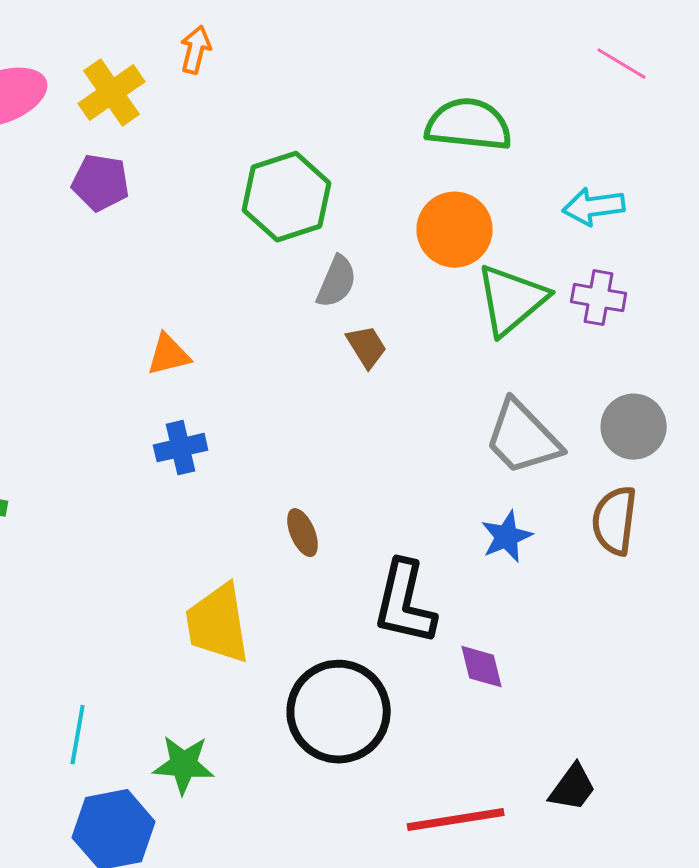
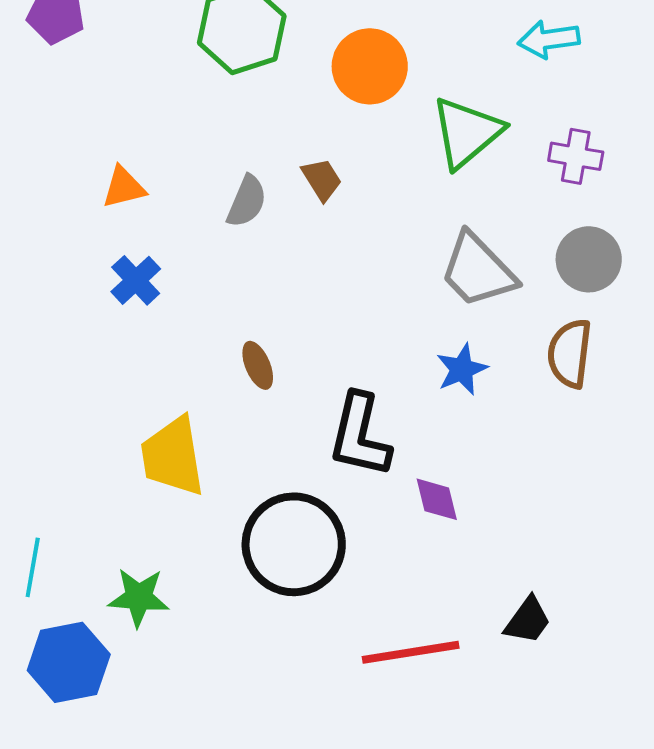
orange circle: (455, 230) -> (370, 66), moved
gray semicircle: (337, 282) -> (247, 201), moved
purple cross: (599, 298) -> (576, 156), moved
blue cross: (181, 448) -> (136, 280), turned -30

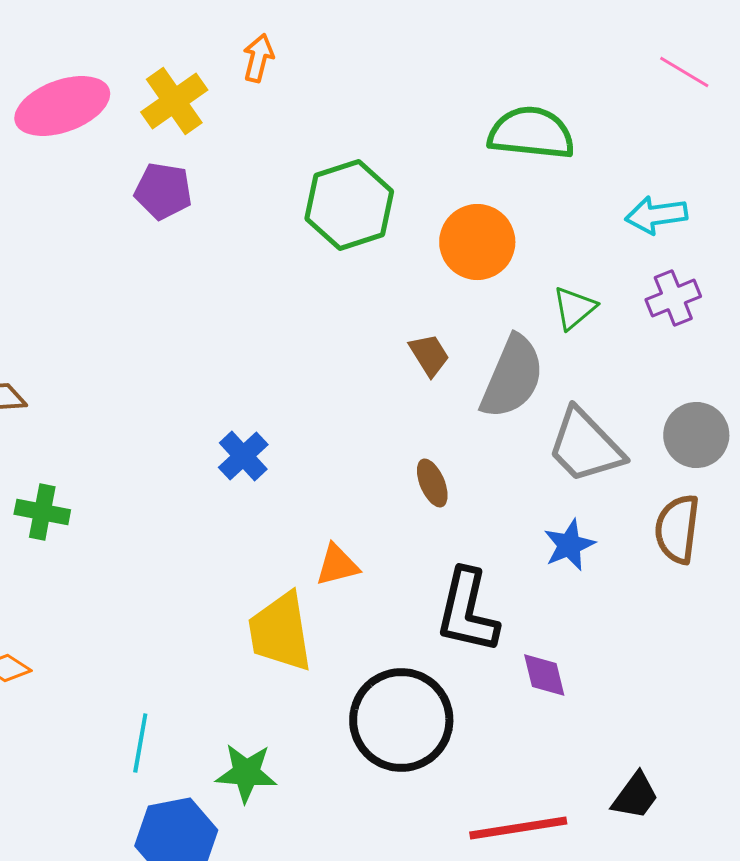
green triangle: (467, 132) -> (574, 308), size x0.6
purple cross: (576, 156) -> (673, 298), moved, turned -32
orange triangle: (124, 187) -> (337, 565), moved
gray semicircle: (247, 201) -> (512, 377), moved, size x1.6
brown ellipse: (258, 365) -> (432, 483), moved

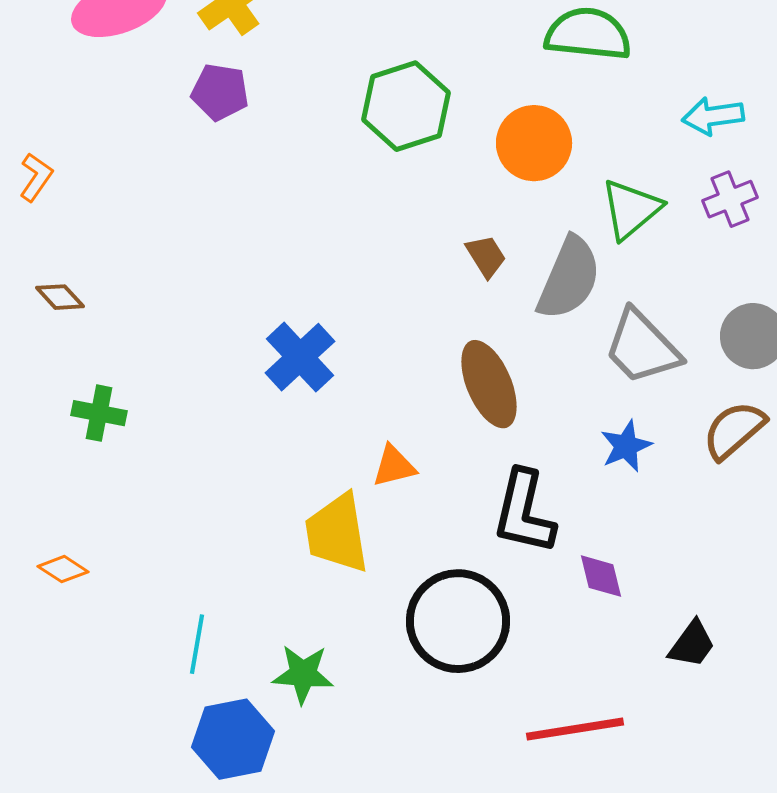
green triangle: (574, 308) -> (631, 209), size x1.4
blue cross: (243, 456) -> (300, 357), size x1.4
brown ellipse: (432, 483) -> (489, 384), size x1.8
brown semicircle: (677, 529) -> (734, 430), turned 42
black trapezoid: (635, 796) -> (692, 644), moved

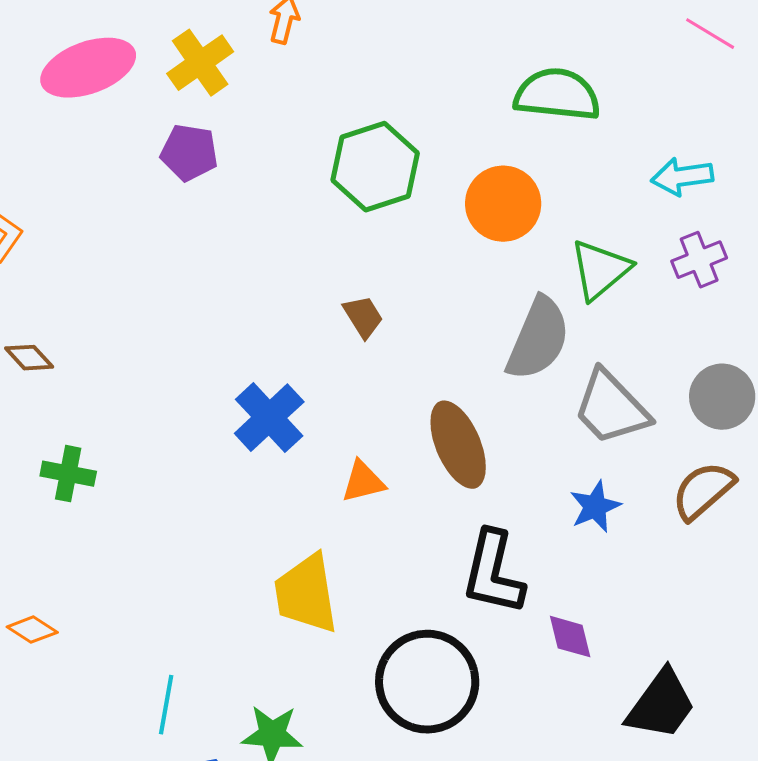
brown trapezoid: (486, 256) -> (363, 317), moved
orange triangle: (394, 466) -> (363, 482), moved
black trapezoid: (692, 644) -> (661, 705), size x1.5

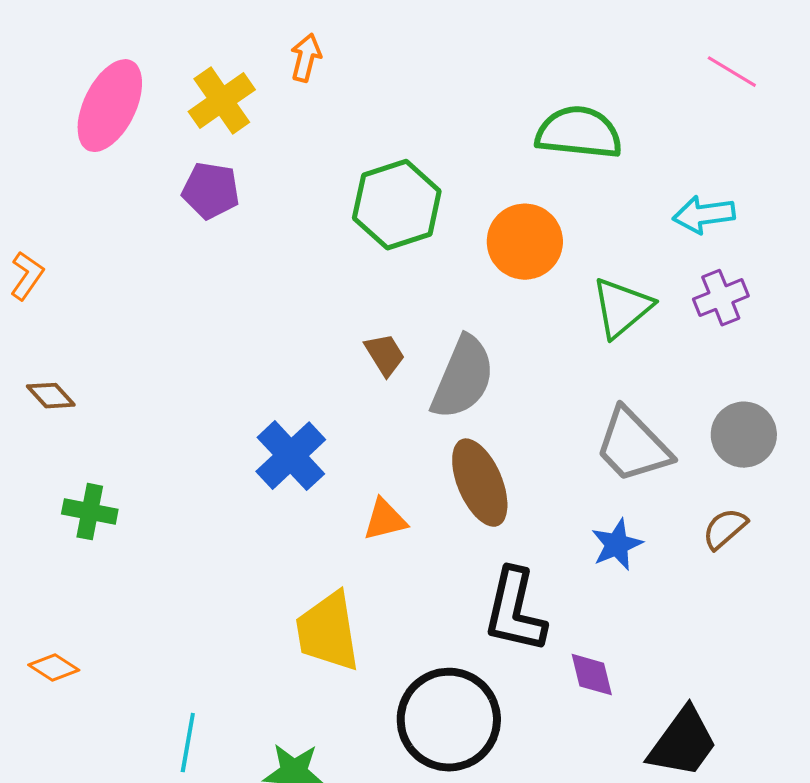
pink ellipse: (88, 68) -> (110, 106), turned -44
gray semicircle: (538, 339) -> (463, 378), moved
brown semicircle: (703, 491) -> (725, 529), size x0.7

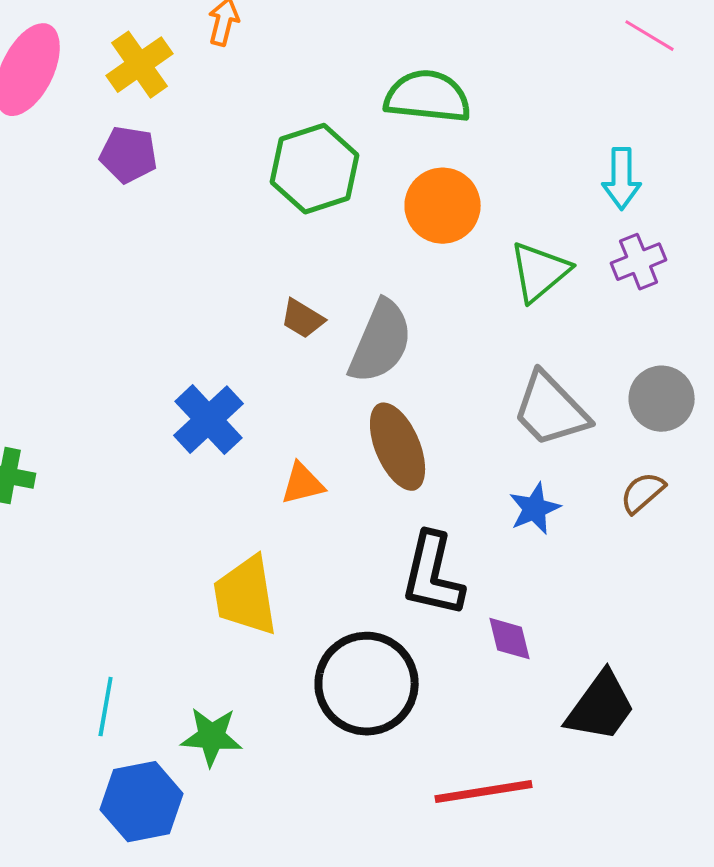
green semicircle: (579, 133) -> (428, 97), moved
cyan arrow: (704, 215) -> (622, 179), turned -82
brown trapezoid: (385, 355) -> (303, 319), turned 153

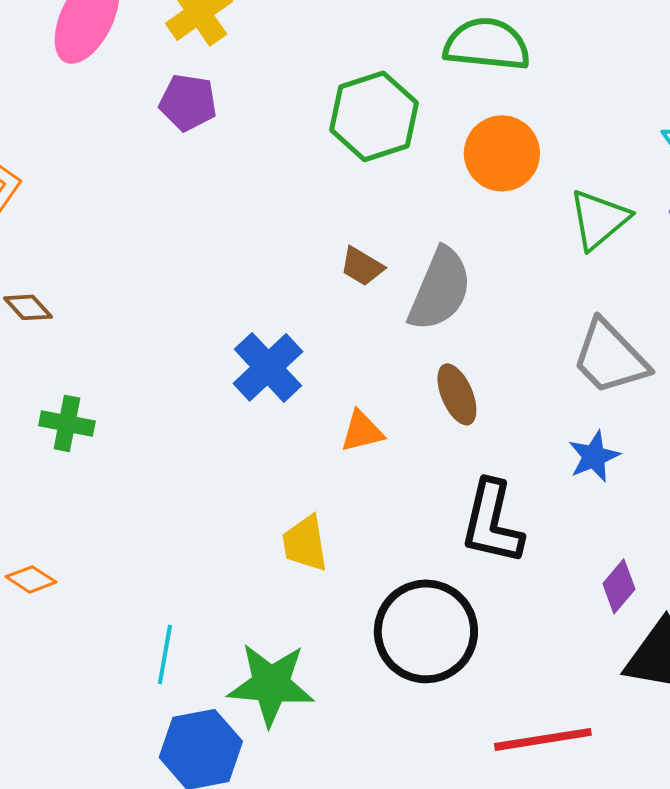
brown ellipse: (398, 447) -> (457, 394), size x0.7
yellow trapezoid: (246, 596) -> (305, 543), size x0.7
purple diamond: (510, 639) -> (619, 586), moved, turned 54
green star: (212, 737) -> (271, 684), size x1.4

